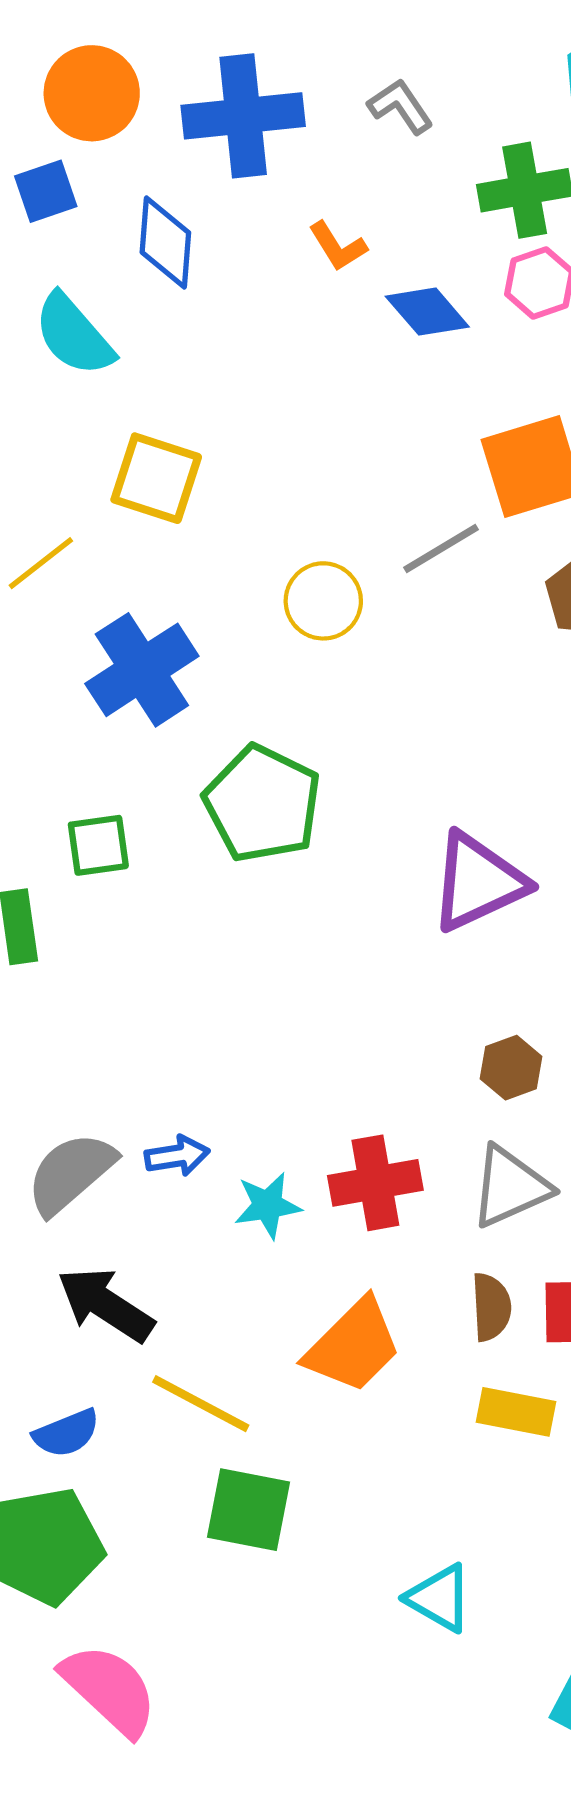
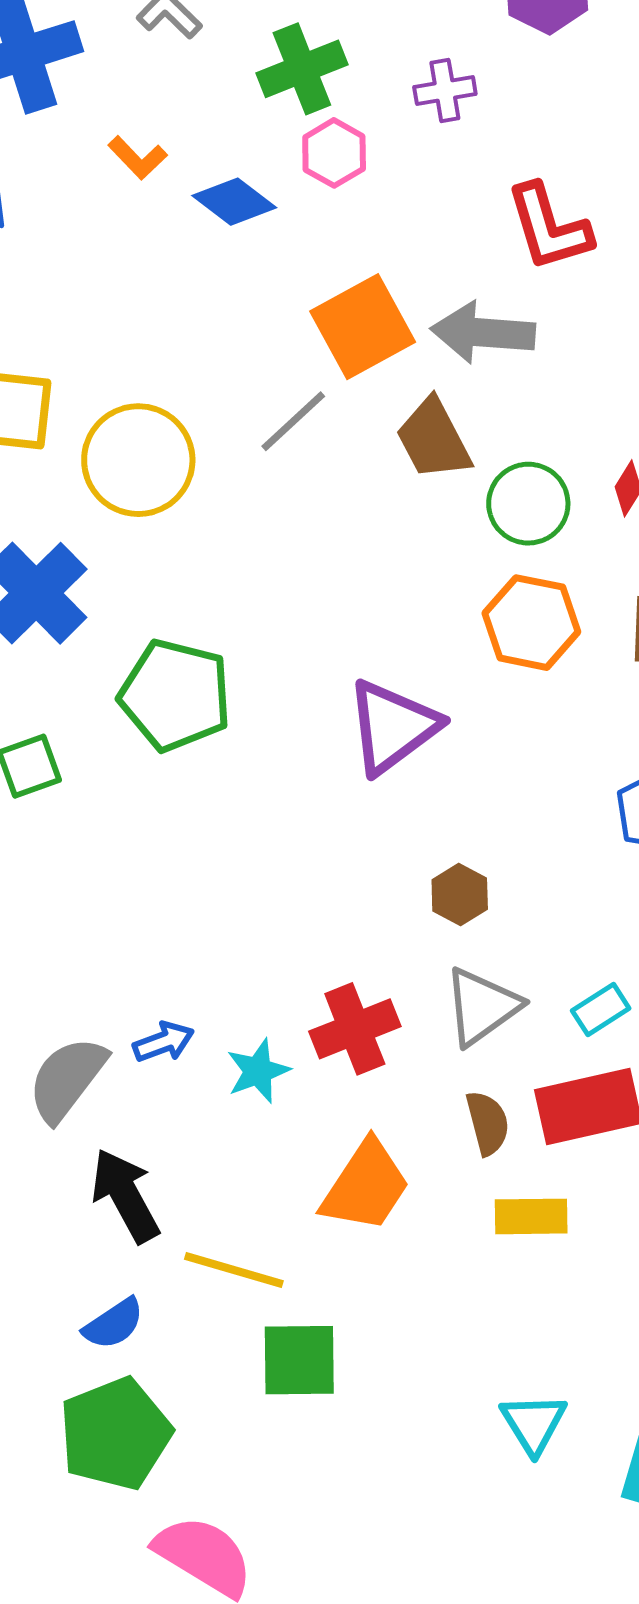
yellow circle: (323, 601) -> (138, 460), moved, size x1.5
black arrow: (106, 1305) -> (125, 1196), turned 40
cyan triangle: (439, 1598) -> (534, 1423), moved, turned 40

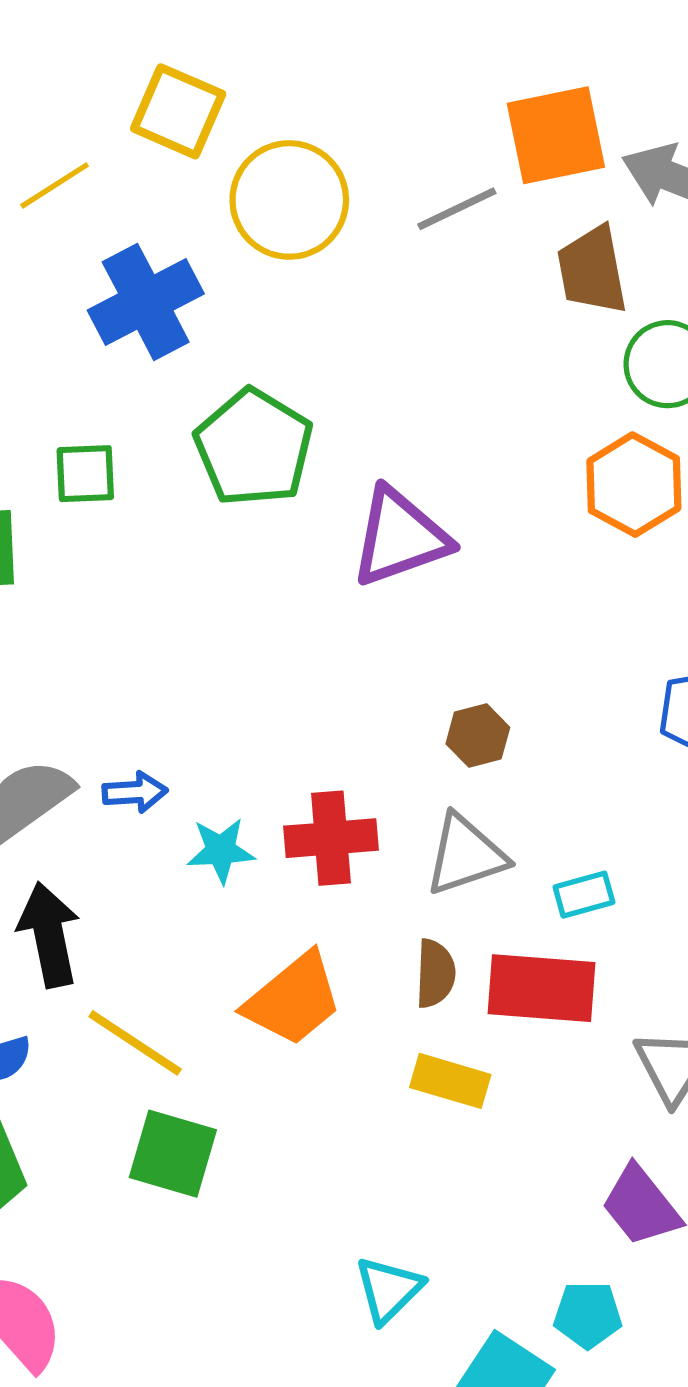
purple triangle: (393, 727) -> (400, 537), moved

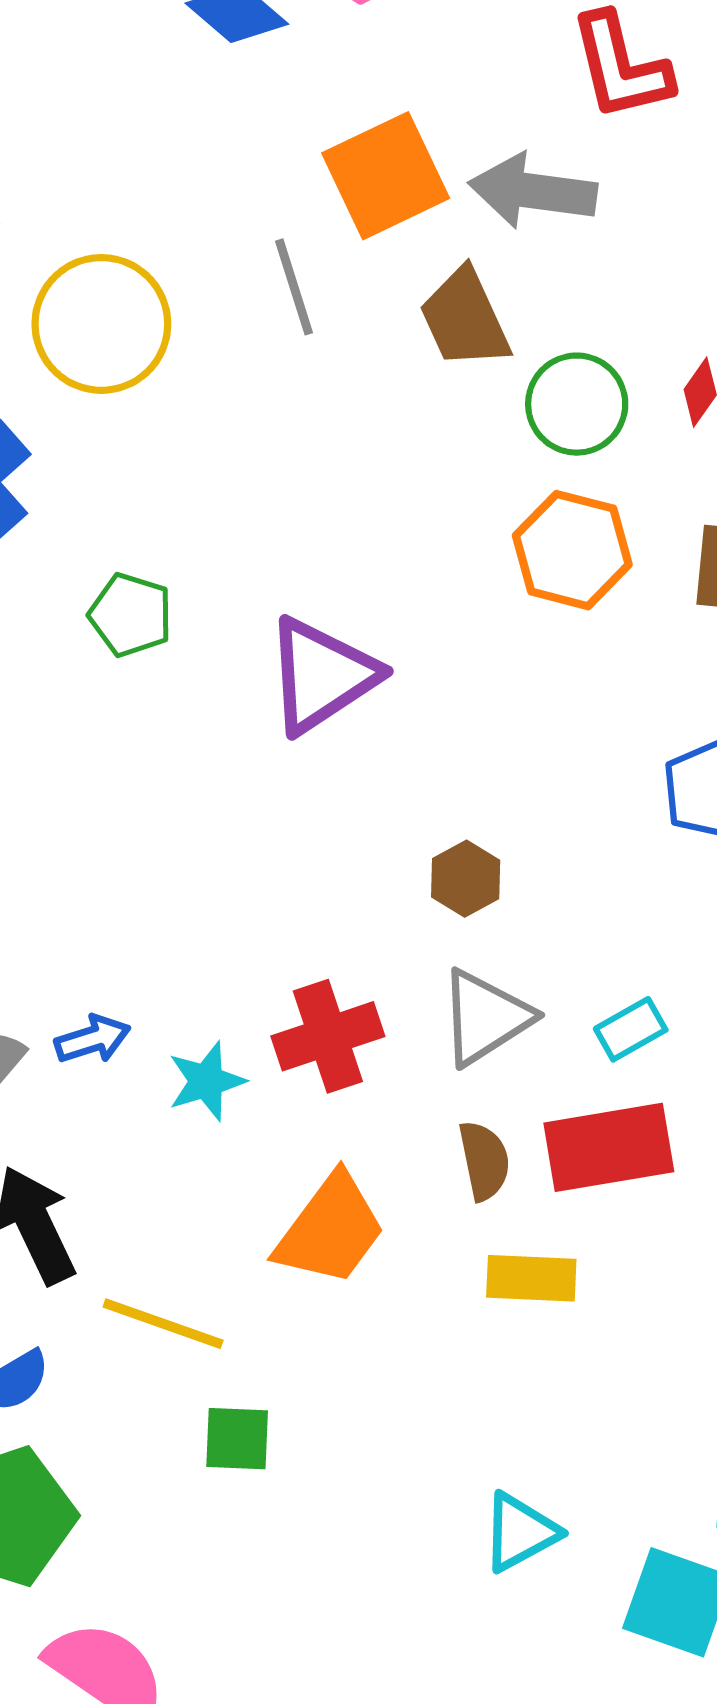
gray line: (457, 209) -> (294, 287), turned -68
green pentagon: (254, 448) -> (131, 615), size x0.6
green square: (173, 1154) -> (237, 1439), size x0.7
cyan triangle: (389, 1290) -> (520, 1532), turned 30

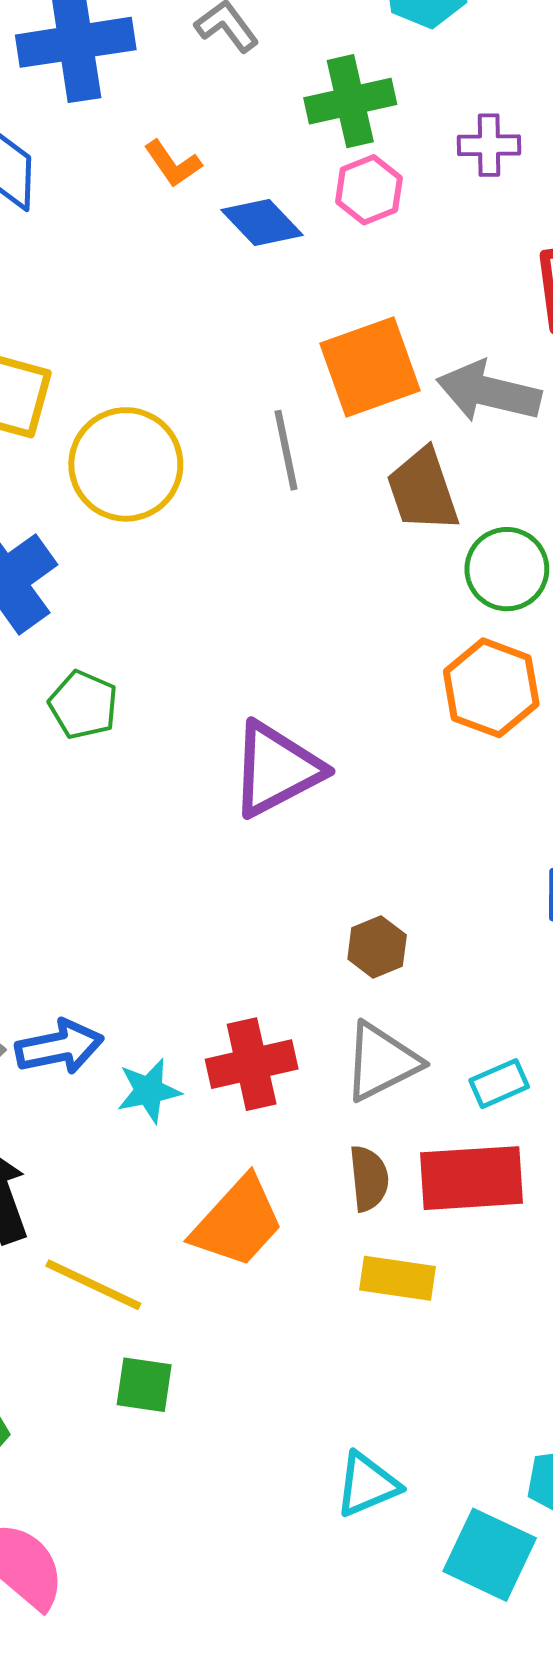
green pentagon: (131, 615) -> (83, 705), moved
blue arrow: (93, 1039) -> (59, 1047), size x1.4

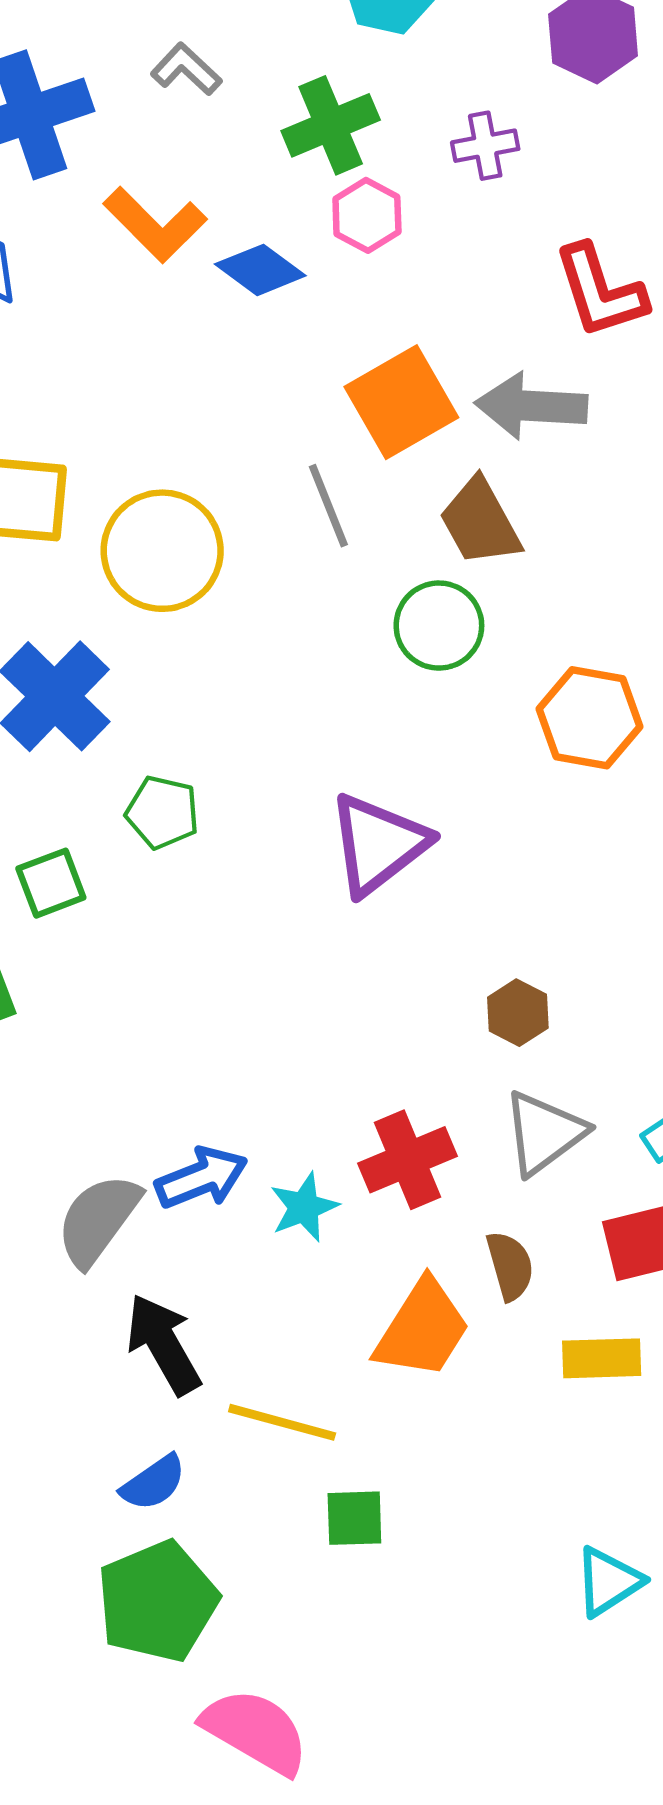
orange L-shape: (173, 164) -> (155, 225), size x1.6
green circle: (507, 569) -> (439, 626), moved
brown semicircle: (369, 1179) -> (510, 1266), moved

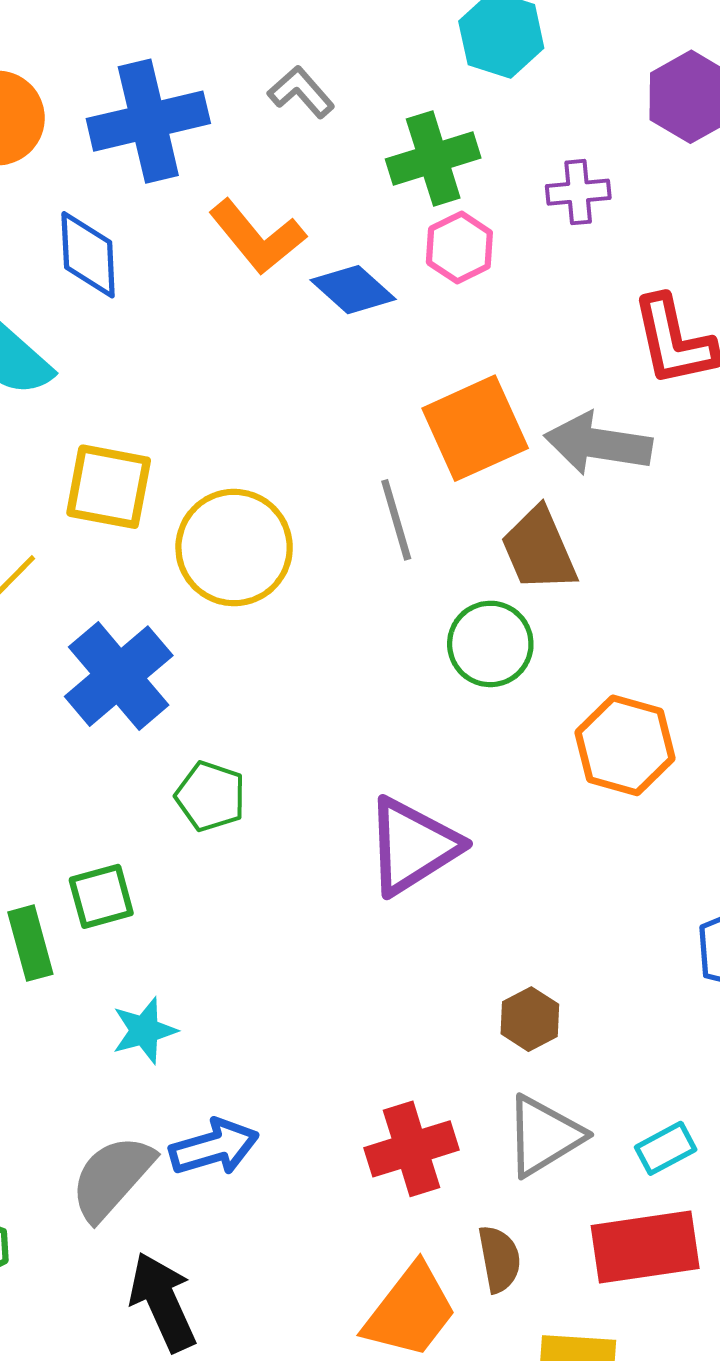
green square: (51, 883) -> (101, 896), moved
cyan star: (304, 1207) -> (144, 1031), moved

